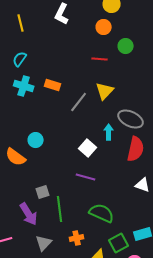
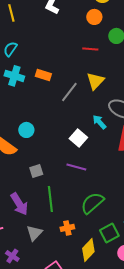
cyan arrow: (109, 132) -> (99, 122), turned -42
gray square: (43, 192) -> (36, 171), moved
green semicircle: (102, 213) -> (92, 203), turned -65

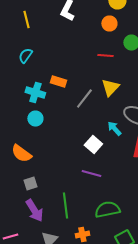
cyan cross: (14, 76) -> (35, 92), moved
cyan circle: (26, 130) -> (35, 118), moved
gray square: (36, 171) -> (30, 184), moved
green semicircle: (92, 203) -> (107, 210), turned 30

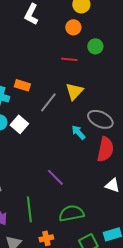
white square: (93, 144) -> (19, 124), moved
purple line: (91, 174) -> (55, 177), turned 30

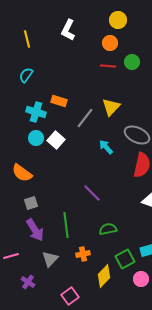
red line: (69, 59) -> (108, 66), moved
cyan arrow: (78, 132) -> (106, 147), moved
green semicircle: (71, 213) -> (108, 229), size x0.7

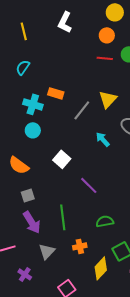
white square: (56, 140) -> (62, 159), moved

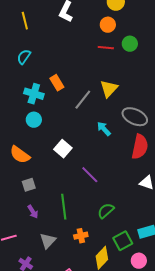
orange rectangle: (56, 93) -> (57, 83), turned 42
green semicircle: (105, 221) -> (106, 211), turned -30
purple arrow: (32, 222) -> (33, 212), size x0.6

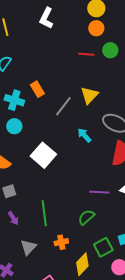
orange circle: (108, 25) -> (96, 28), moved
white square: (63, 149) -> (43, 155), size x1.4
purple line: (90, 175) -> (99, 192), moved, turned -42

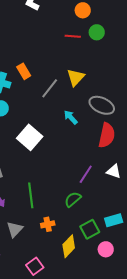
purple line: (99, 192) -> (86, 174), turned -60

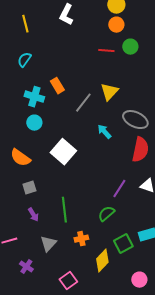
pink circle: (106, 249) -> (139, 280), moved

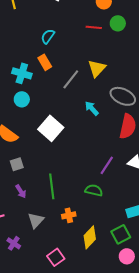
cyan semicircle: (24, 60) -> (48, 36), moved
green semicircle: (106, 214) -> (94, 190), turned 54
green square: (123, 244) -> (121, 234), moved

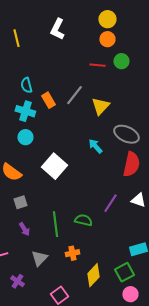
cyan semicircle: (48, 36) -> (26, 85), moved, turned -49
gray line: (71, 79) -> (74, 95), moved
green semicircle: (94, 190) -> (83, 220), moved

